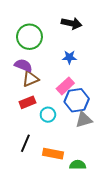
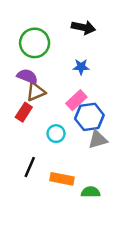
red rectangle: (27, 102) -> (24, 112), moved, turned -35

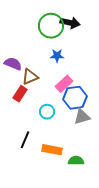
green circle: (35, 43) -> (51, 26), moved
blue star: (81, 67) -> (57, 56), moved
purple semicircle: (27, 76) -> (13, 64), moved

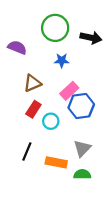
black arrow: (70, 23) -> (91, 38), moved
purple semicircle: (13, 64) -> (17, 47), moved
red rectangle: (20, 94) -> (33, 109), moved
gray triangle: (82, 117) -> (82, 148), moved, turned -30

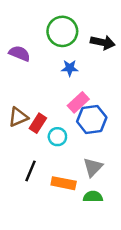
brown triangle: (32, 83) -> (18, 117), moved

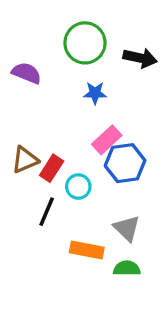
gray triangle: (93, 167) -> (127, 228), turned -30
black line: (31, 171) -> (47, 212), moved

